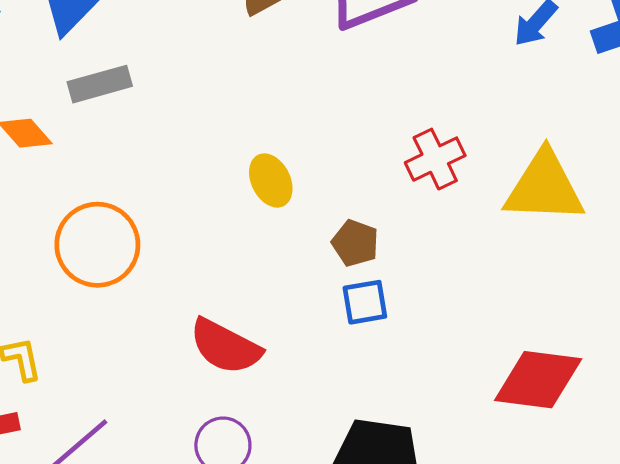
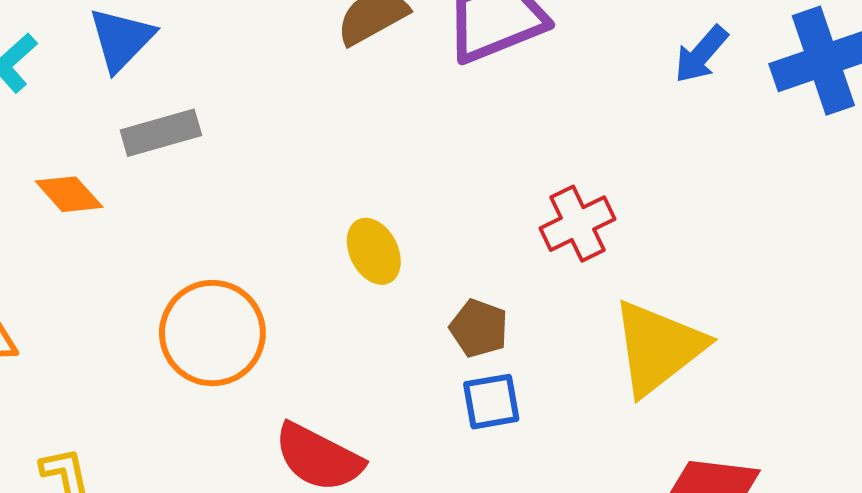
yellow triangle: (544, 187) -> (658, 348), moved, turned -40
orange circle: (97, 245) -> (212, 333), moved

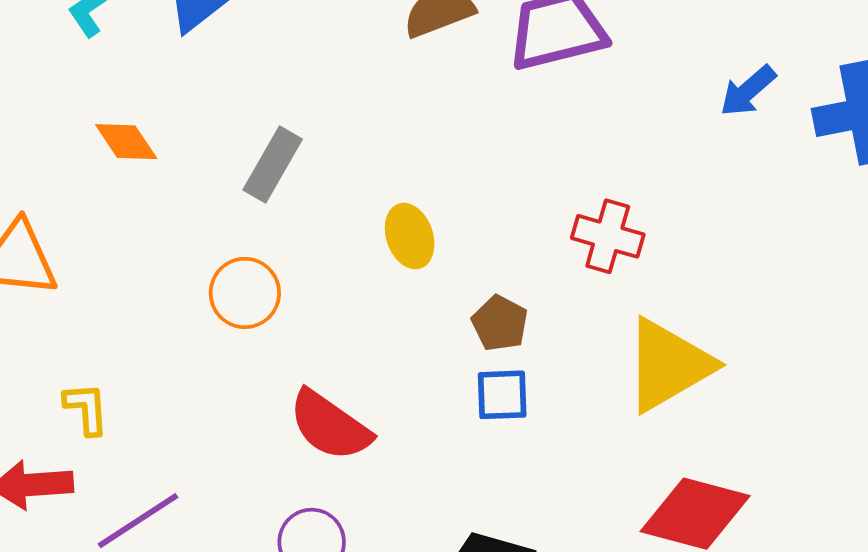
gray rectangle: (161, 133) -> (273, 165), moved, turned -52
red cross: (578, 224) -> (608, 236), turned 34
orange circle: (212, 333) -> (245, 293), size x0.7

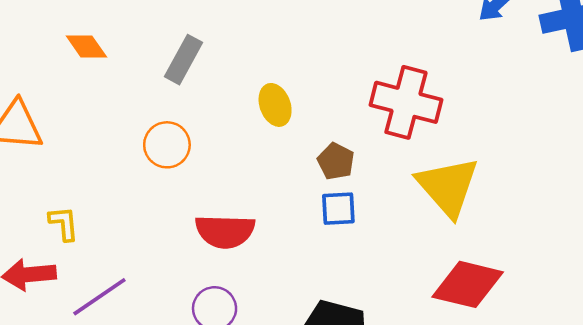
red cross: (608, 236) -> (406, 102), size x1.5
yellow triangle: (668, 365) -> (448, 187), turned -40
red semicircle: (330, 426) -> (225, 231), turned -32

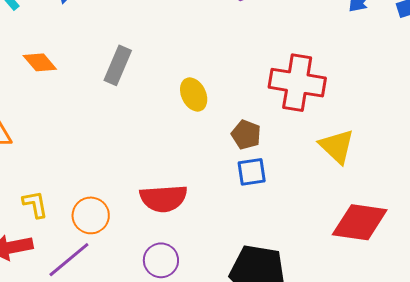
orange circle: (167, 145) -> (91, 215), moved
yellow triangle: (448, 187) -> (337, 146), size x0.7

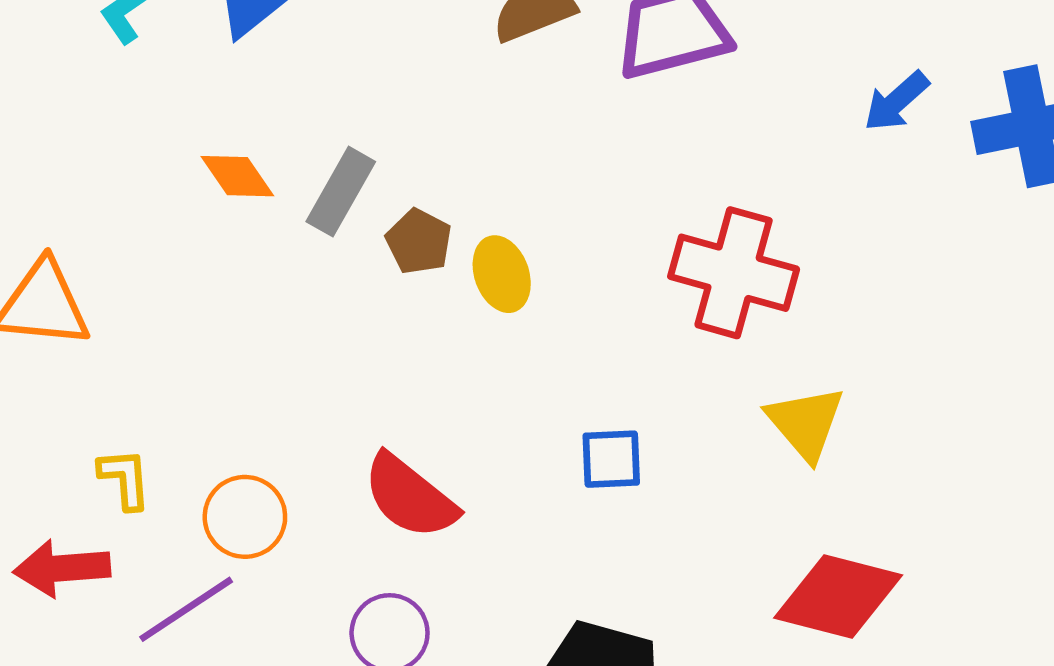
orange diamond: (40, 62) -> (237, 176), moved
brown pentagon: (246, 135) -> (419, 241), moved
red semicircle: (163, 198) -> (410, 497), turned 36

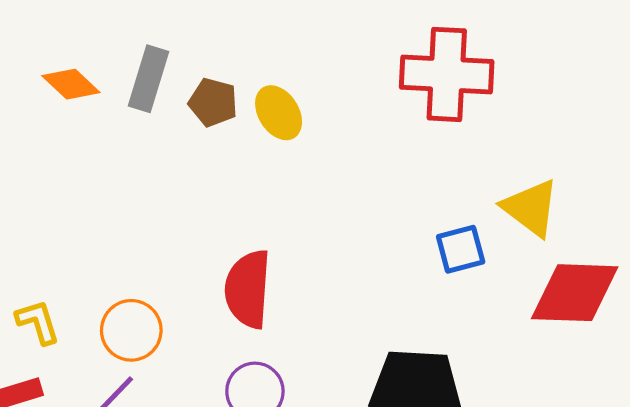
yellow triangle: (806, 423) -> (531, 208), moved
blue square: (611, 459) -> (461, 249), moved
red semicircle: (410, 497) -> (248, 289), turned 68

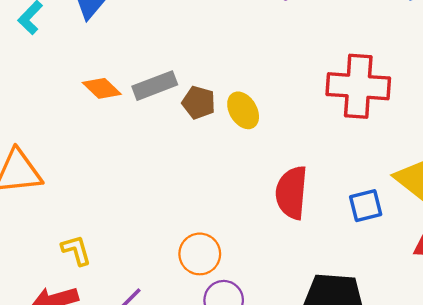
gray rectangle: (148, 79) -> (155, 86), turned 51
red semicircle: (248, 289) -> (291, 193), moved
orange circle: (131, 330) -> (200, 254), moved

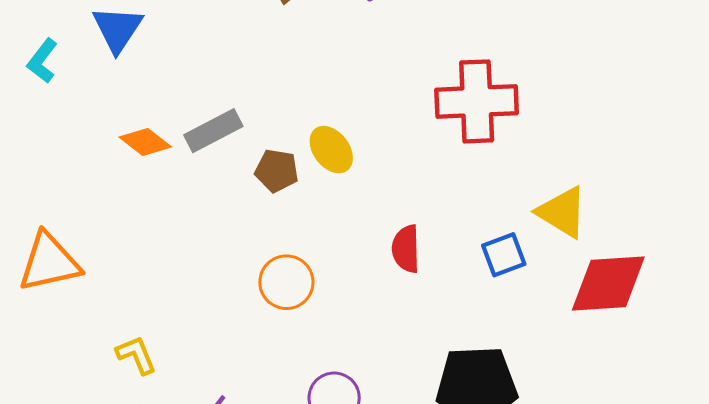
brown pentagon: (199, 103) -> (277, 171), moved
red semicircle: (291, 193) -> (406, 249), size x0.7
orange circle: (200, 254) -> (286, 282), moved

